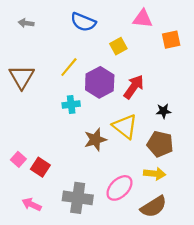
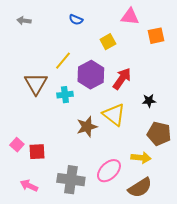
blue semicircle: (83, 22) -> (76, 20), size x0.6
brown triangle: (22, 77) -> (36, 84), moved
brown pentagon: (160, 144) -> (159, 134), moved
red square: (40, 167) -> (37, 152), turned -36

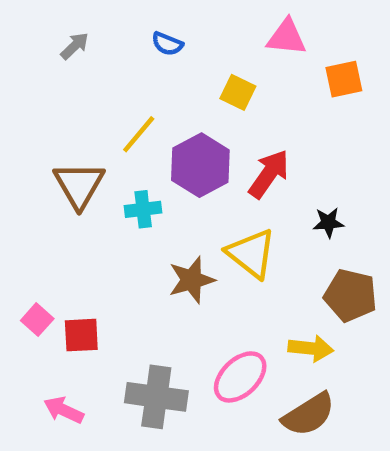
gray arrow: (24, 21) -> (75, 46), moved, turned 128
yellow square: (108, 42) -> (238, 92), turned -35

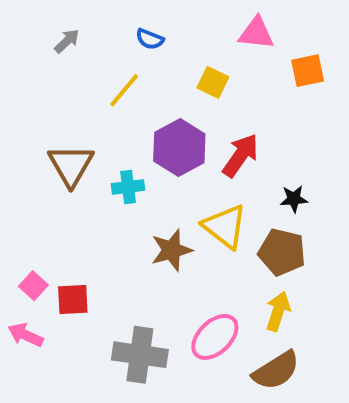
yellow line: (139, 134) -> (124, 90), moved
brown pentagon: (350, 295) -> (282, 252), moved
yellow arrow: (311, 348) -> (278, 311), turned -78
pink arrow: (64, 410) -> (25, 335), moved

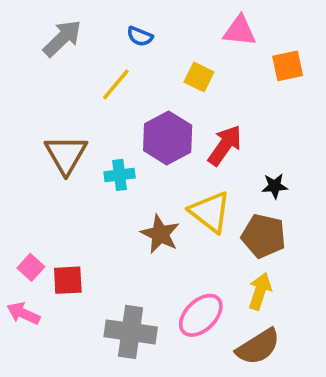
gray arrow: (67, 41) -> (62, 38), size x1.6
brown star: (171, 250) -> (160, 234), turned -30

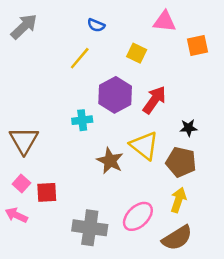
gray arrow: (62, 38) -> (24, 27), moved
brown triangle: (66, 155) -> (24, 140), moved

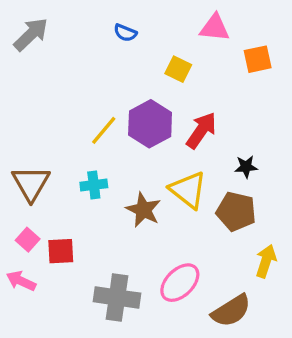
yellow line: (80, 58) -> (104, 130), moved
cyan cross: (82, 120) -> (94, 185), moved
yellow arrow: (178, 200) -> (266, 261), moved

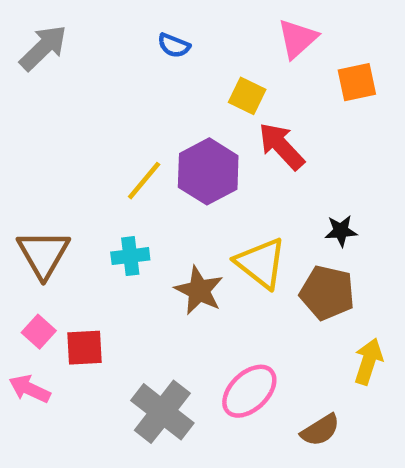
pink triangle: (215, 28) -> (297, 39), turned -48
red arrow: (201, 130) -> (281, 146), moved, turned -78
gray cross: (117, 297) -> (162, 412), turned 30
brown semicircle: (231, 311) -> (320, 430), size x0.7

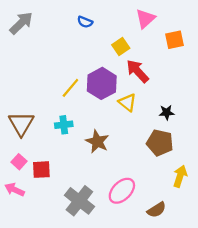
yellow square: (247, 96) -> (121, 47), turned 30
yellow triangle: (261, 263) -> (127, 102), moved, size x0.7

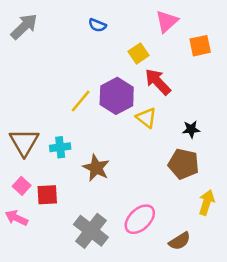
cyan cross: (64, 125) -> (60, 147), moved
brown star: (97, 142) -> (96, 168), moved

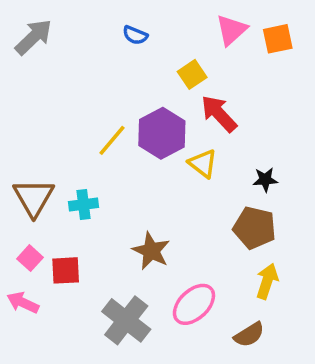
orange square: (200, 46) -> (278, 39), moved
brown star: (96, 168) -> (151, 251), moved
yellow arrow: (207, 203) -> (267, 281), moved

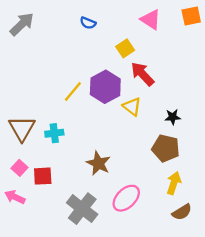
pink triangle: (231, 30) -> (151, 19), turned -45
orange square: (278, 39) -> (191, 16), moved
brown semicircle: (249, 335) -> (182, 212), moved

